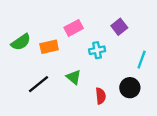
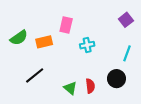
purple square: (119, 27) -> (126, 20), moved
pink rectangle: (74, 28) -> (66, 25), turned -49
green triangle: (74, 77) -> (70, 88), moved

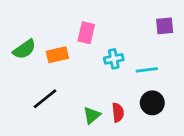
purple square: (126, 20) -> (165, 26), turned 32
cyan line: (127, 53) -> (147, 70), moved, turned 63
green triangle: (70, 88) -> (92, 115), turned 40

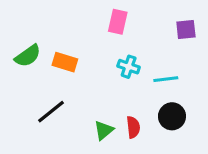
pink rectangle: (86, 33) -> (118, 22), moved
orange rectangle: (57, 55) -> (65, 62), turned 30
cyan cross: (114, 59) -> (129, 67), turned 30

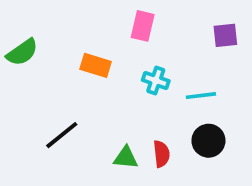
green semicircle: (28, 56) -> (22, 52), moved
orange rectangle: (65, 62) -> (96, 65), moved
green triangle: (104, 130) -> (126, 158), turned 45

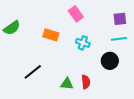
pink rectangle: (143, 26) -> (76, 14), turned -49
cyan line: (201, 96) -> (119, 39), moved
black circle: (208, 141) -> (110, 61), moved

